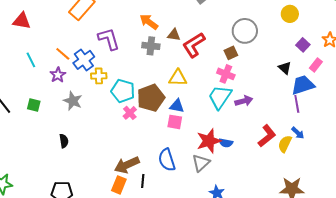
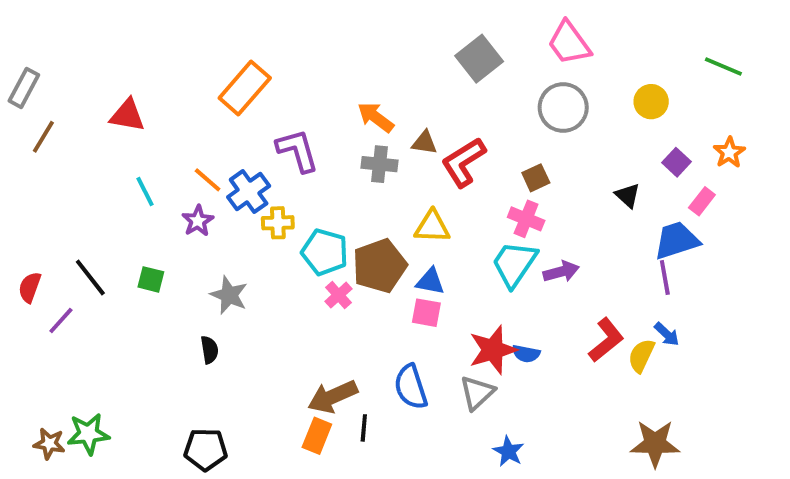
gray circle: (245, 31) -> (563, 107), moved
black triangle: (285, 68) -> (628, 195), moved
gray star: (73, 101) -> (229, 295), moved

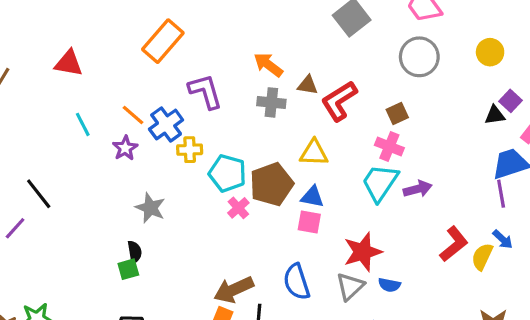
black triangle: (628, 195) -> (495, 115), moved, turned -50
green square: (151, 279) -> (128, 269), moved, turned -30
blue semicircle: (526, 354) -> (389, 285), moved

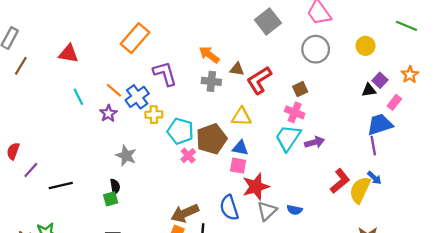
black line: (39, 194) -> (61, 185), moved, turned -65
red star: (363, 252) -> (256, 187), moved
yellow semicircle: (482, 257) -> (360, 190), size x1.4

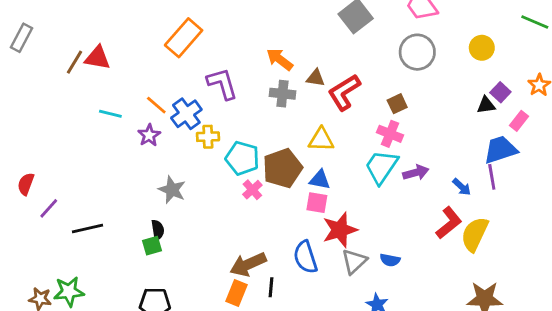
brown line: (21, 66) -> (75, 62), moved
cyan line: (78, 97) -> (110, 114), turned -49
blue arrow: (374, 178) -> (462, 187), moved

